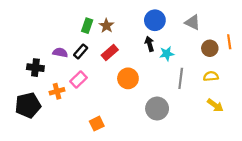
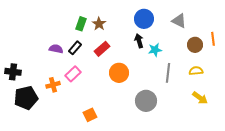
black cross: (35, 68) -> (13, 72), moved

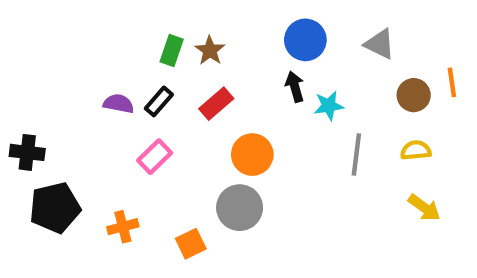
orange cross: (53, 85) -> (123, 227), moved
gray circle: (146, 101) -> (240, 208), moved

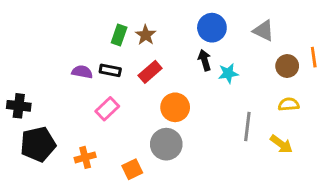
black rectangle: (159, 101) -> (110, 70), turned 60
gray line: (356, 155) -> (247, 126), moved
yellow arrow: (424, 208) -> (281, 144), moved

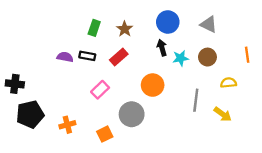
brown star: (146, 35) -> (125, 29), moved
orange line: (314, 57) -> (247, 55), moved
brown circle: (287, 66) -> (207, 57), moved
orange circle: (175, 107) -> (153, 85), moved
pink rectangle: (107, 109) -> (100, 90), moved

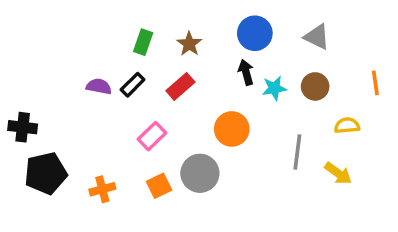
black rectangle: (87, 56) -> (133, 85), turned -56
orange square: (105, 134) -> (159, 186), moved

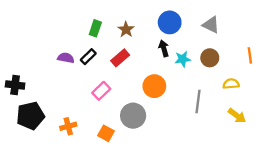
yellow arrow: (338, 173) -> (237, 116), moved
orange square: (159, 186) -> (106, 133), moved, turned -35

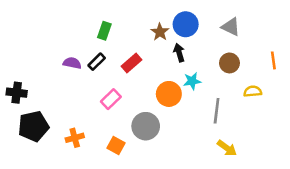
brown star: (126, 29) -> (160, 32), moved
cyan star: (183, 59) -> (192, 81), moved
yellow arrow: (237, 116) -> (227, 148), moved

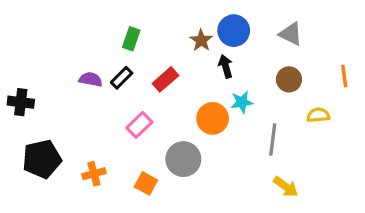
black cross: (17, 93) -> (21, 102), moved

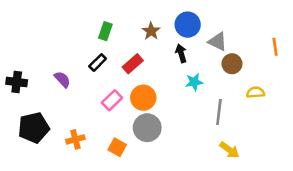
gray triangle: (291, 34) -> (218, 42), moved
brown star: (201, 40) -> (151, 31), moved
orange line: (344, 76) -> (275, 47), moved
purple semicircle: (91, 79) -> (62, 79), moved, turned 36
orange circle: (213, 118) -> (143, 98), moved

